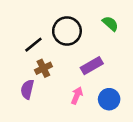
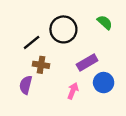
brown cross: (43, 68) -> (41, 65), turned 35
blue circle: (109, 99) -> (104, 83), moved

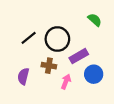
black circle: (63, 29) -> (57, 39), moved
brown cross: (41, 65) -> (49, 66), moved

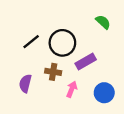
blue circle: (94, 74) -> (104, 93), moved

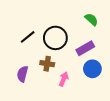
purple rectangle: (86, 61) -> (85, 48), moved
blue circle: (104, 93) -> (92, 69), moved

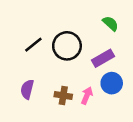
brown cross: (47, 64) -> (63, 96), moved
pink arrow: (64, 79) -> (87, 96), moved

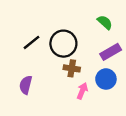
purple rectangle: (103, 58) -> (111, 52), moved
brown cross: (63, 96) -> (72, 68), moved

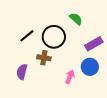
green semicircle: (105, 22) -> (76, 19), moved
brown cross: (72, 68) -> (44, 58), moved

